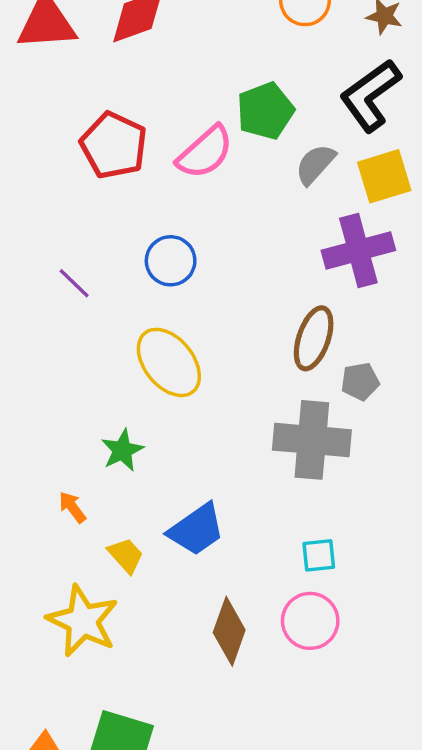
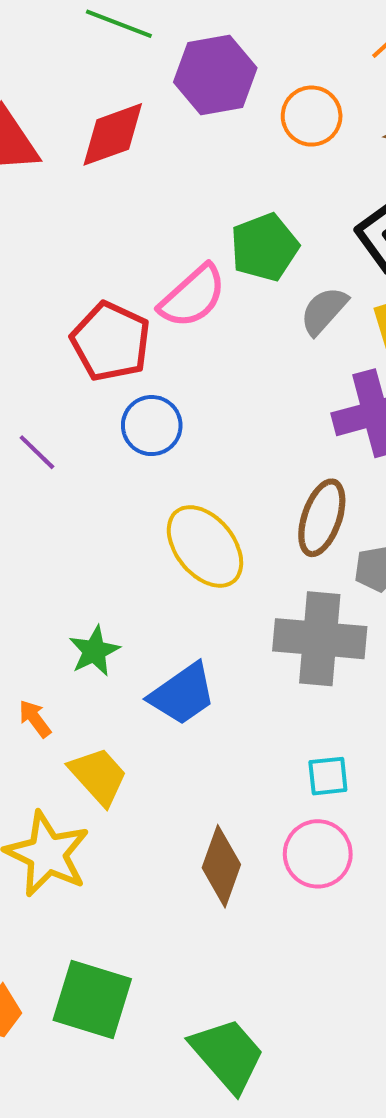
red pentagon: (114, 145) -> (111, 341), moved
yellow ellipse: (169, 362) -> (205, 546), moved
blue trapezoid: (196, 530) -> (182, 694), moved
yellow trapezoid: (126, 555) -> (98, 776), size x1.4

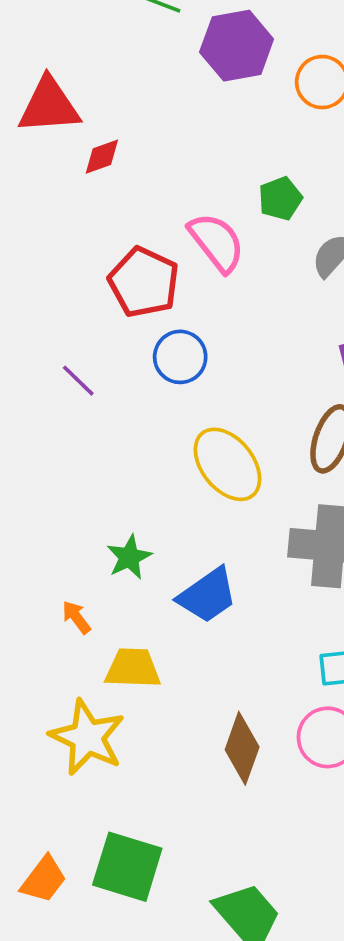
red diamond: (113, 134) -> (102, 157), moved, size x0.6
green pentagon: (264, 247) -> (280, 199), size x0.7
pink semicircle: (193, 296) -> (217, 242), turned -86
yellow trapezoid: (98, 776) -> (133, 668), turned -46

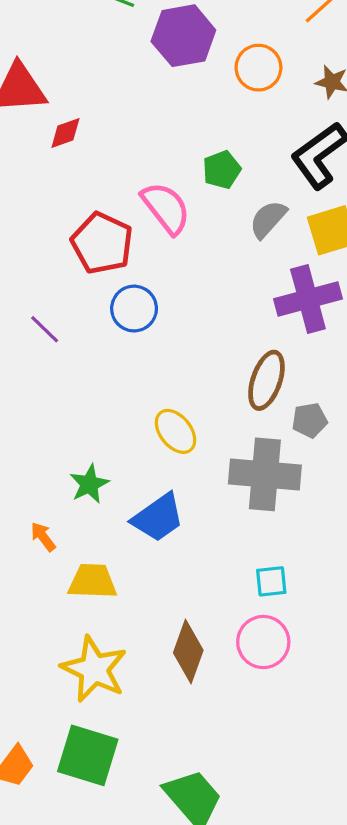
yellow ellipse: (227, 464) -> (176, 431), moved, size x0.7
yellow star: (87, 737) -> (94, 669), moved

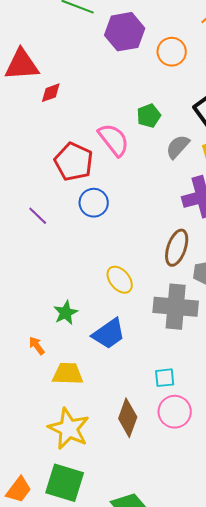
cyan square: (271, 581) -> (165, 378), moved

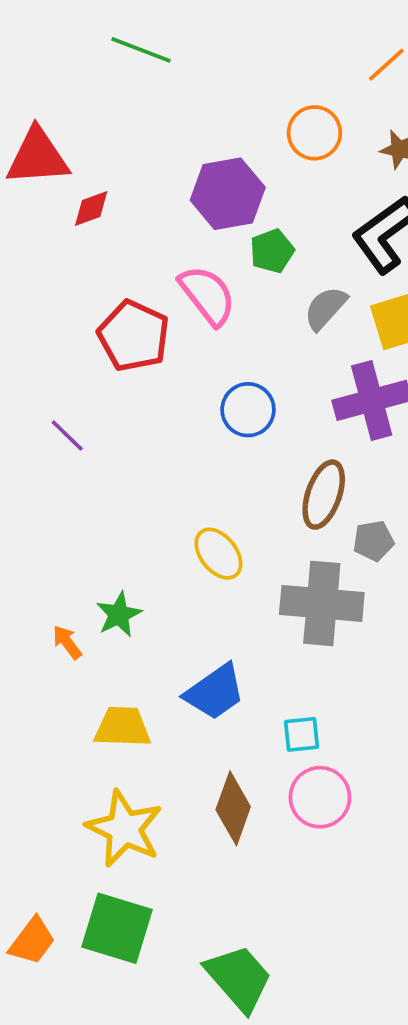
purple hexagon: (125, 32) -> (228, 194), moved
blue circle: (94, 203) -> (248, 410), moved
blue trapezoid: (109, 334) -> (215, 692), moved
orange arrow: (37, 346) -> (67, 642), moved

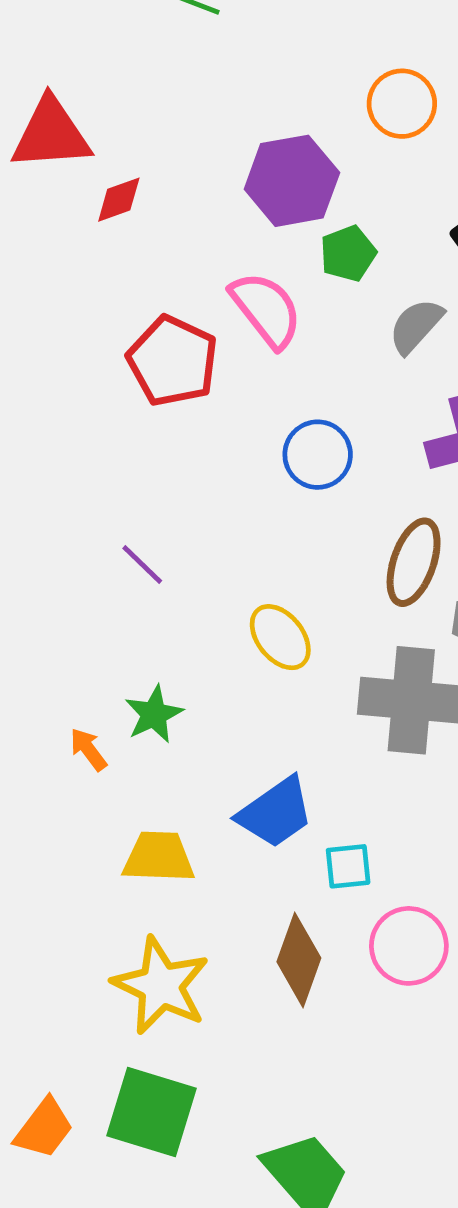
purple line: (67, 436) -> (142, 565), moved
cyan square: (302, 734) -> (348, 866), moved

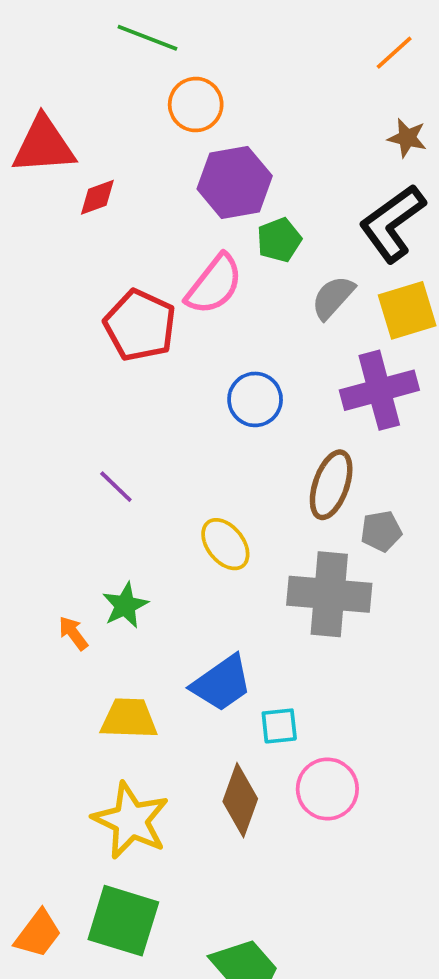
orange circle: (402, 104) -> (196, 105), moved
pink semicircle: (266, 310) -> (214, 284), turned 76

